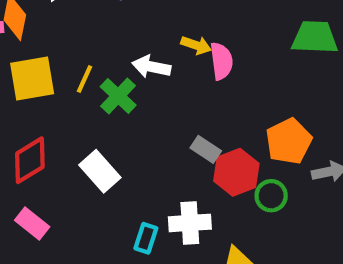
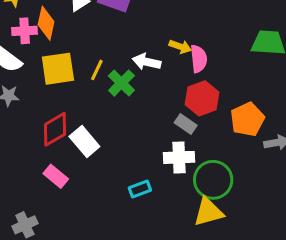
white rectangle: (100, 171) -> (84, 142), moved
red hexagon: (236, 172) -> (202, 98), moved
green circle: (271, 196) -> (213, 180), moved, size x1.6
white cross: (190, 223) -> (179, 157), moved
cyan rectangle: (146, 238) -> (140, 189), turned 50

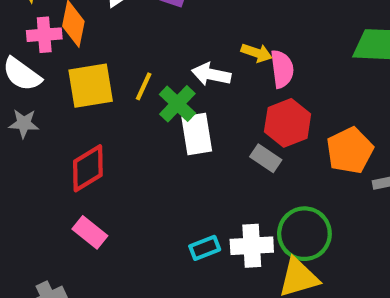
white rectangle: (84, 142) -> (197, 134), moved, turned 32
white cross: (179, 157) -> (252, 246), moved

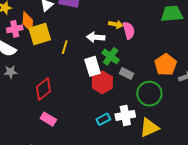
yellow square: (91, 86) -> (40, 34), moved
green cross: (177, 104) -> (111, 56), moved
red hexagon: (288, 123) -> (102, 82), moved
green circle: (304, 234) -> (149, 94), moved

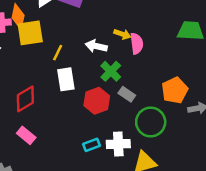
white rectangle: (93, 66) -> (66, 79), moved

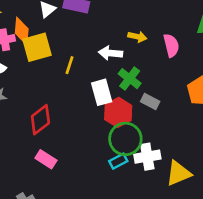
pink semicircle: (137, 44) -> (171, 45), moved
white rectangle: (66, 79) -> (102, 92), moved
green circle: (151, 122) -> (125, 139), moved

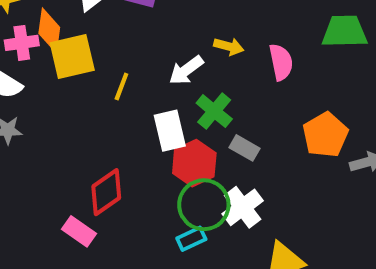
white arrow: (111, 53) -> (186, 70), turned -45
red diamond: (40, 120) -> (106, 192), moved
white cross: (147, 157) -> (243, 207), moved, turned -30

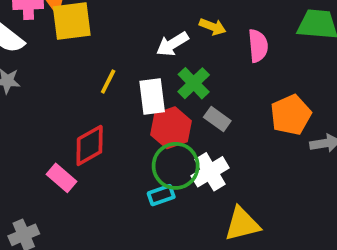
yellow line: (121, 86) -> (108, 81), moved

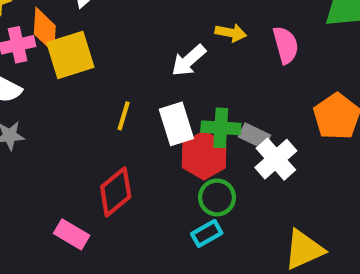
green cross: (194, 83) -> (221, 128), moved, turned -32
green circle: (176, 166) -> (217, 197), size x0.7
white cross: (210, 172) -> (276, 159), moved
pink rectangle: (62, 178) -> (72, 234), moved

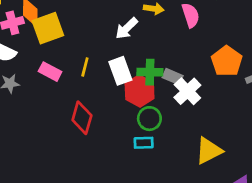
red diamond: (116, 192) -> (82, 118), turned -32
cyan rectangle: (207, 233) -> (144, 143), turned 30
pink rectangle: (72, 234) -> (50, 72), moved

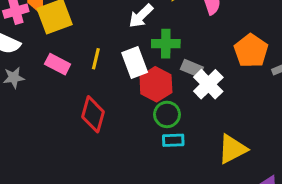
green cross: (150, 72) -> (166, 44), moved
cyan rectangle: (144, 143) -> (173, 140), moved

